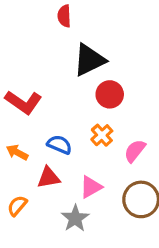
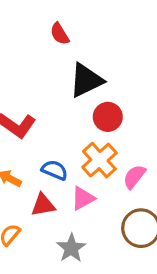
red semicircle: (64, 16) -> (60, 34), turned -30
orange cross: (102, 135) -> (99, 160), size x1.5
pink triangle: (91, 187) -> (83, 198), moved

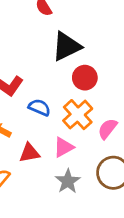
blue semicircle: (55, 170) -> (39, 107), moved
gray star: (71, 248) -> (68, 181), moved

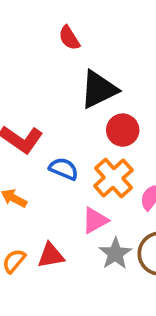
red triangle: (29, 153) -> (51, 255), moved
gray star: (68, 181) -> (115, 254), moved

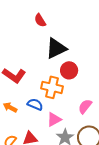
blue semicircle: (64, 169) -> (35, 104), moved
orange cross: (113, 178) -> (52, 87), moved, turned -35

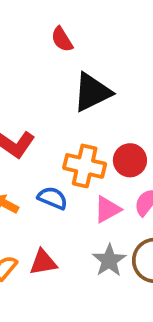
red circle: (69, 70) -> (130, 160), moved
pink triangle: (54, 119) -> (107, 209), moved

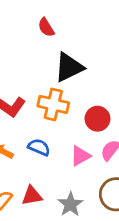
orange cross: (85, 166) -> (53, 104), moved
gray star: (109, 260) -> (70, 204), moved

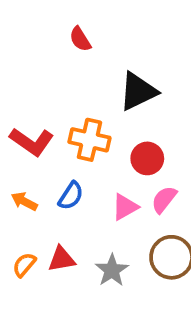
black triangle: (69, 67) -> (138, 91), moved
blue semicircle: (39, 147) -> (71, 196), turned 100

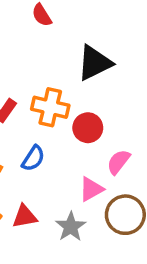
red circle: (147, 158) -> (88, 128), moved
pink triangle: (125, 207) -> (91, 189), moved

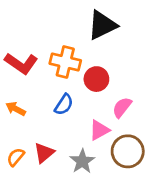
blue semicircle: (33, 158) -> (64, 105), moved
red triangle: (25, 216) -> (44, 153), turned -30

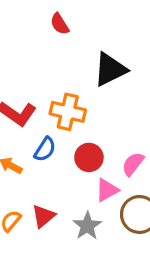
red circle: (96, 79) -> (89, 157), moved
blue semicircle: (64, 105) -> (45, 149), moved

